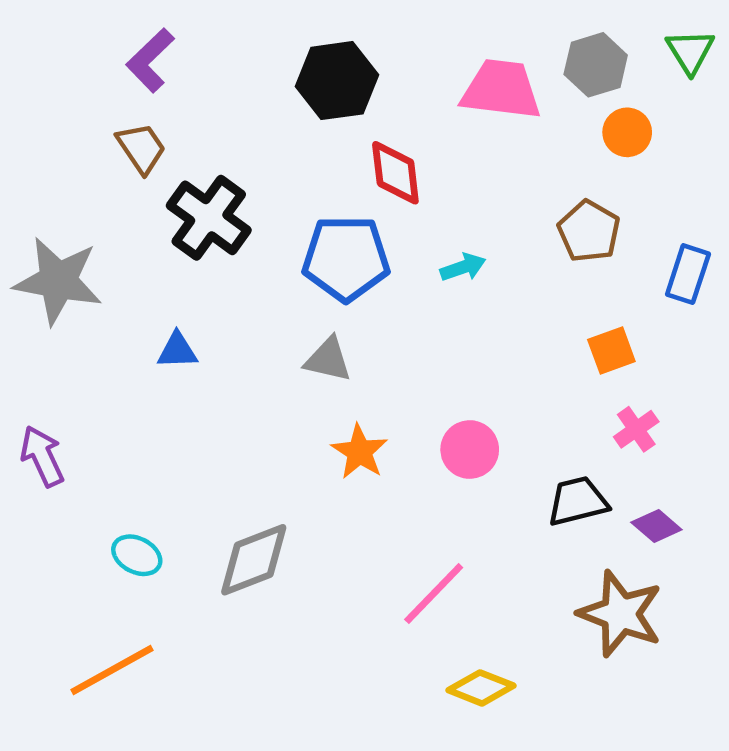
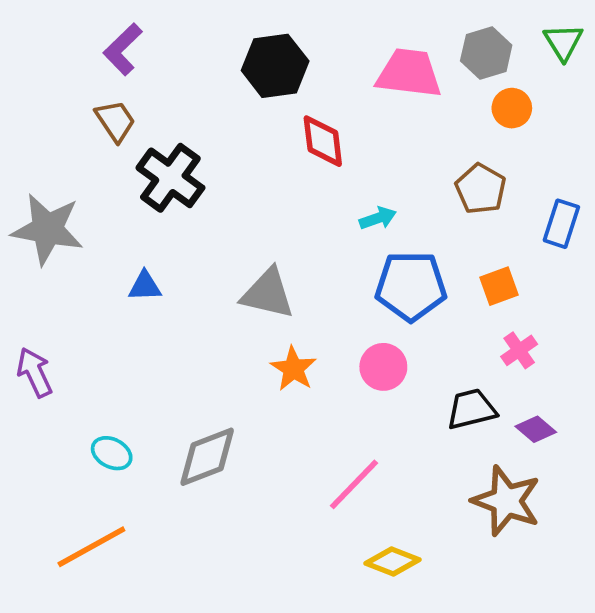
blue pentagon: (346, 258) -> (411, 286), moved
gray triangle: (328, 360) -> (268, 293), size x1.4

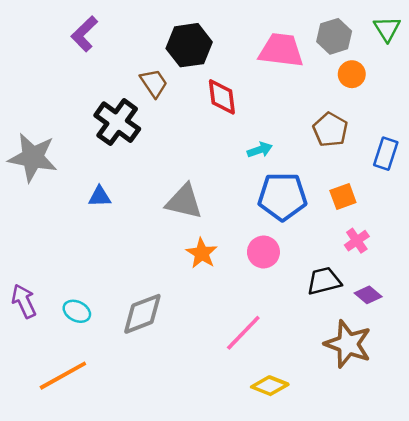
brown trapezoid: (115, 121) -> (154, 83), moved
purple arrow: (35, 372) -> (24, 301), moved

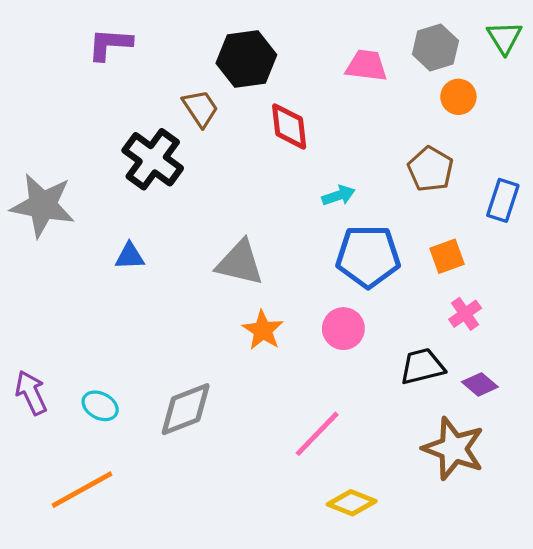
purple L-shape: (84, 34) -> (110, 44), turned 48
pink trapezoid: (281, 50) -> (366, 66), size x0.7

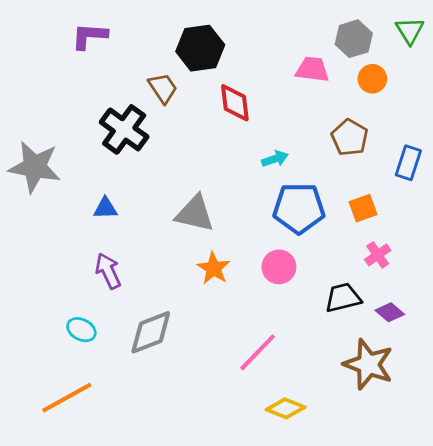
pink trapezoid: (366, 66) -> (312, 69), moved
purple arrow: (31, 393) -> (108, 271), moved

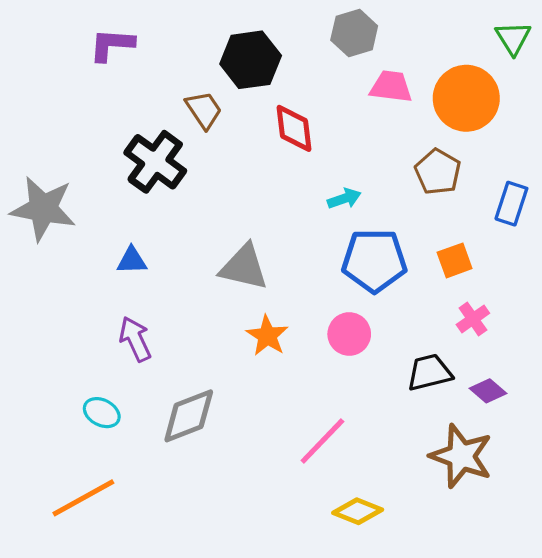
gray hexagon: (354, 39) -> (354, 33), moved
orange circle: (372, 79) -> (466, 98), size x1.8

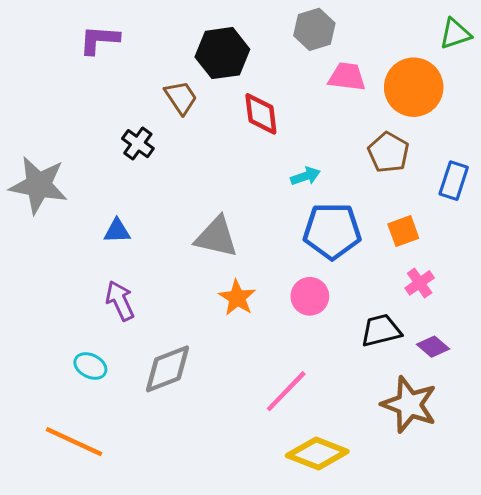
green triangle: (513, 38) -> (455, 34), turned 44
black cross: (155, 162) -> (138, 144), size x0.6
orange line: (83, 498) -> (74, 442), turned 54
yellow diamond: (358, 511) -> (317, 453), size x1.4

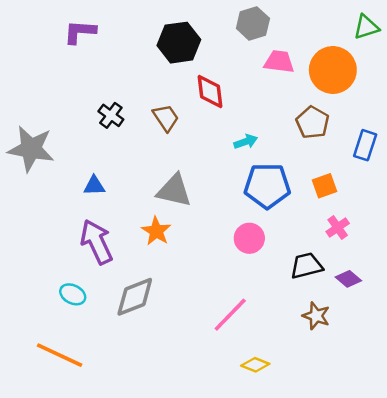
brown trapezoid: (181, 98) -> (166, 118), moved
orange star: (237, 298) -> (156, 231), moved
purple arrow: (120, 301) -> (97, 242), size x1.4
brown star: (409, 405) -> (316, 316), moved, size x0.6
yellow diamond: (317, 453) -> (255, 365), size x0.6

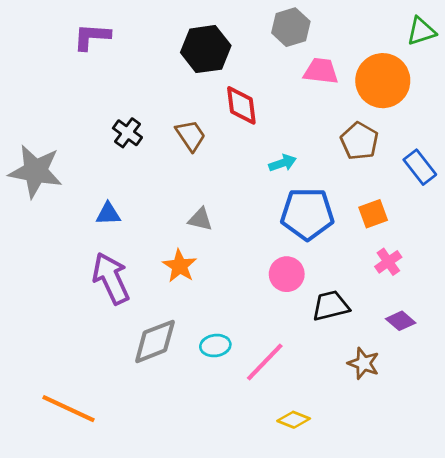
blue rectangle: (365, 145) -> (420, 167), turned -56
gray triangle: (174, 191) -> (200, 219), size x0.6
black trapezoid: (307, 266) -> (331, 306), moved
cyan ellipse: (73, 294) -> (215, 346), moved, turned -35

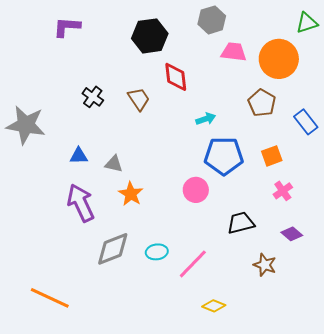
gray triangle: (200, 219) -> (114, 164), moved
pink circle: (287, 274) -> (196, 190), moved

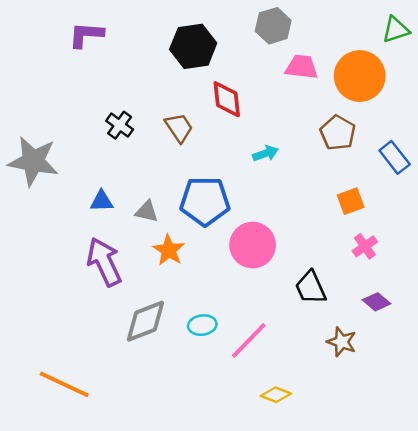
blue pentagon: (224, 156) -> (205, 201), moved
pink circle: (196, 190) -> (253, 245), size x1.4
black trapezoid: (241, 223) -> (311, 288), turned -100

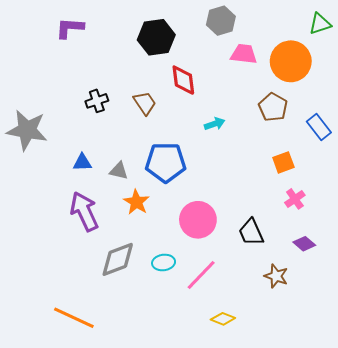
black cross: (120, 125) -> (97, 101), turned 35
pink circle: (253, 245) -> (198, 220), moved
orange line: (64, 384) -> (74, 318), moved

